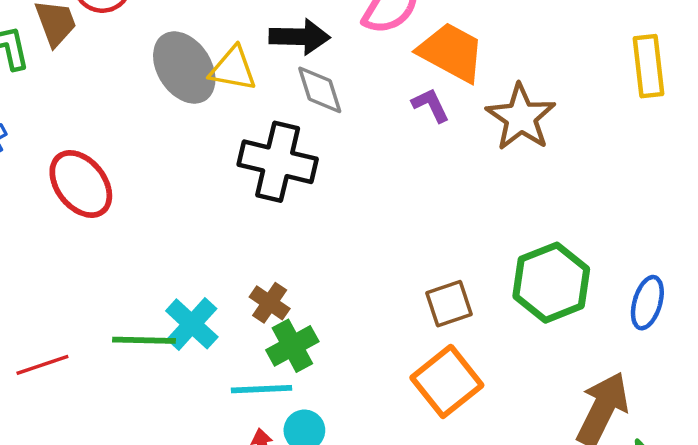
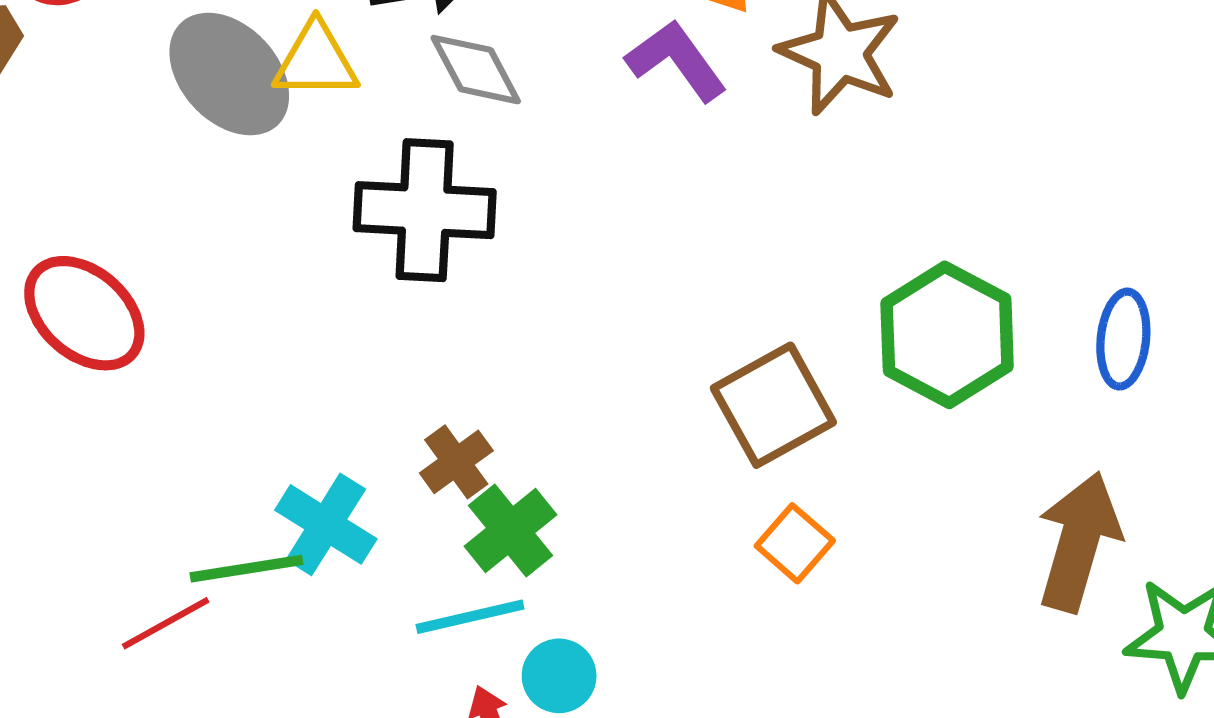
purple L-shape: (431, 105) -> (676, 60), size x1.4
brown cross: (270, 303) -> (456, 462), turned 30
brown square: (449, 304) -> (773, 405), size x1.4
red line: (42, 365) -> (166, 623), moved
orange square: (447, 381) -> (795, 543), size x0.6

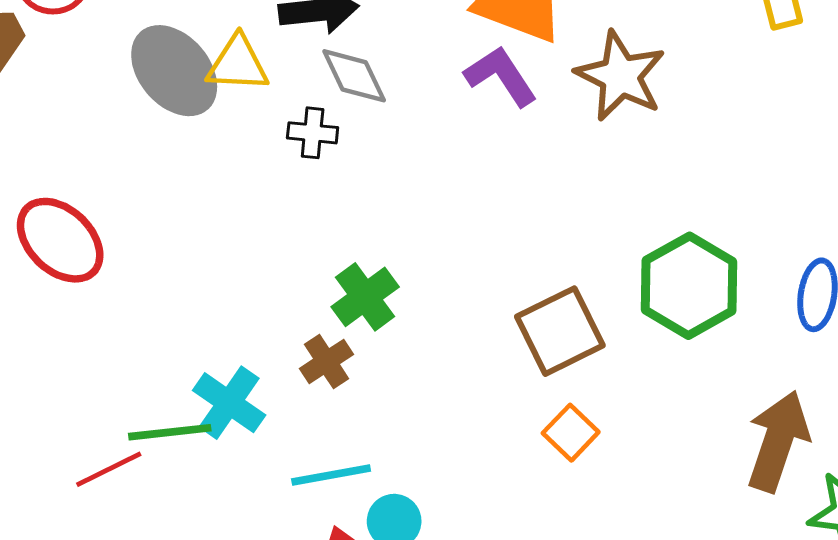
black cross: (425, 210) -> (313, 133), moved, size x0.5
green cross: (510, 530) -> (365, 297), moved

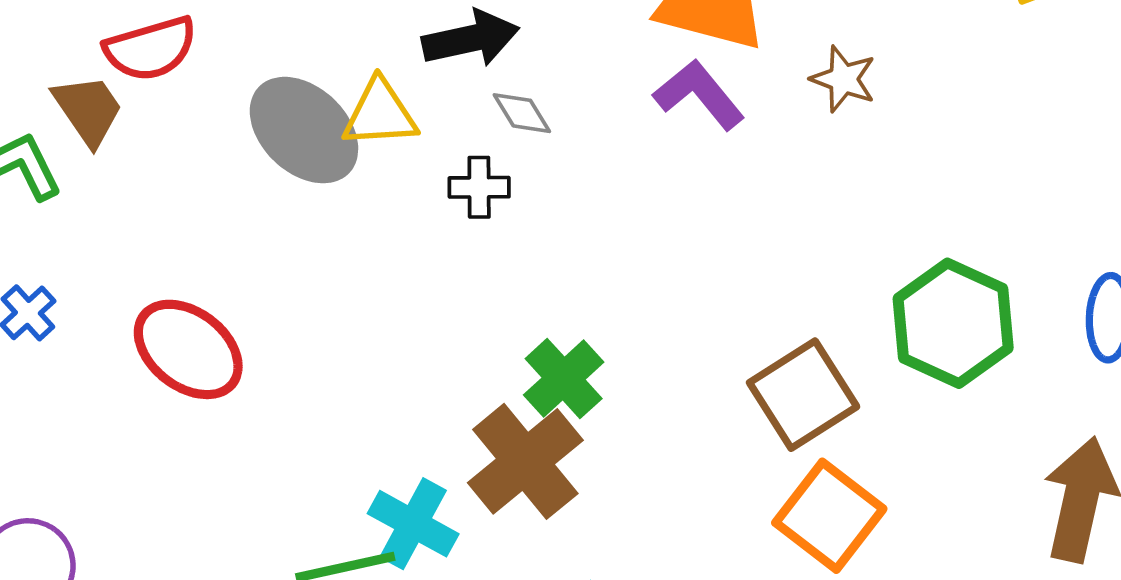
gray diamond: (354, 76) -> (522, 113), size x0.7
brown star: (620, 76) -> (843, 79), size x0.6
brown cross: (326, 361) -> (525, 461), size x1.8
orange square: (571, 433) -> (829, 516), size x1.6

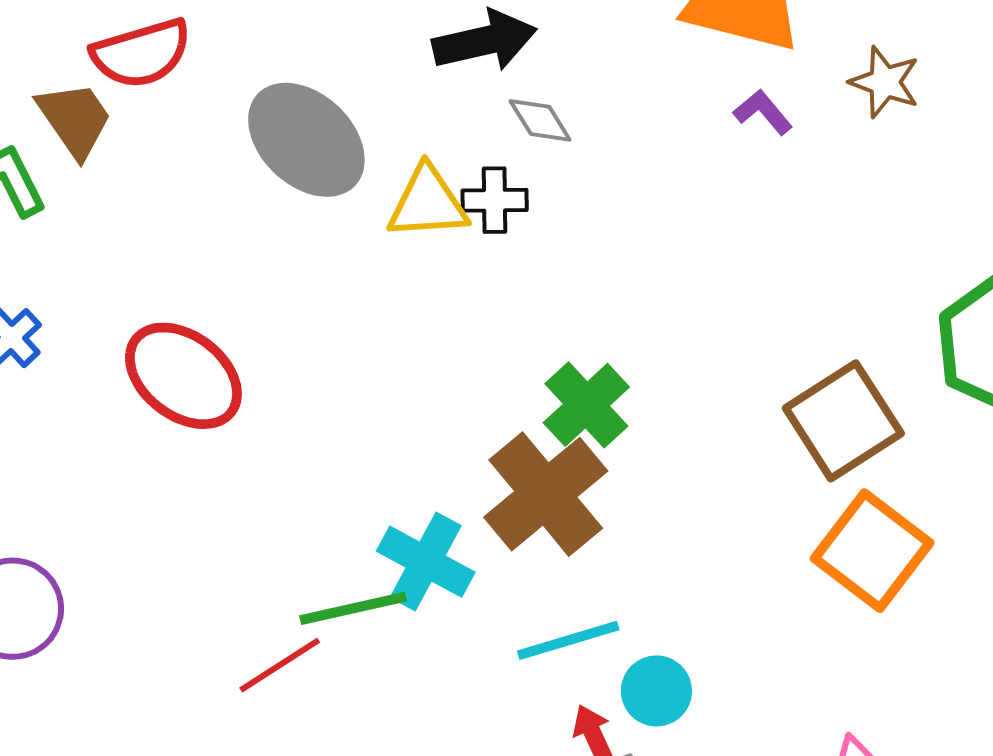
purple L-shape: (699, 95) -> (763, 112), moved, size x0.6
yellow triangle: (380, 114) -> (428, 203), moved

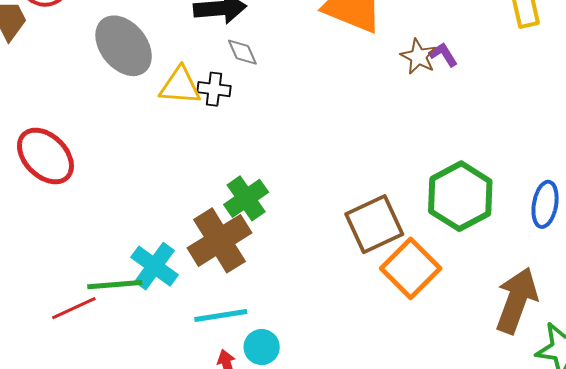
purple L-shape: (763, 112) -> (443, 55), moved
orange square: (872, 551) -> (411, 268), moved

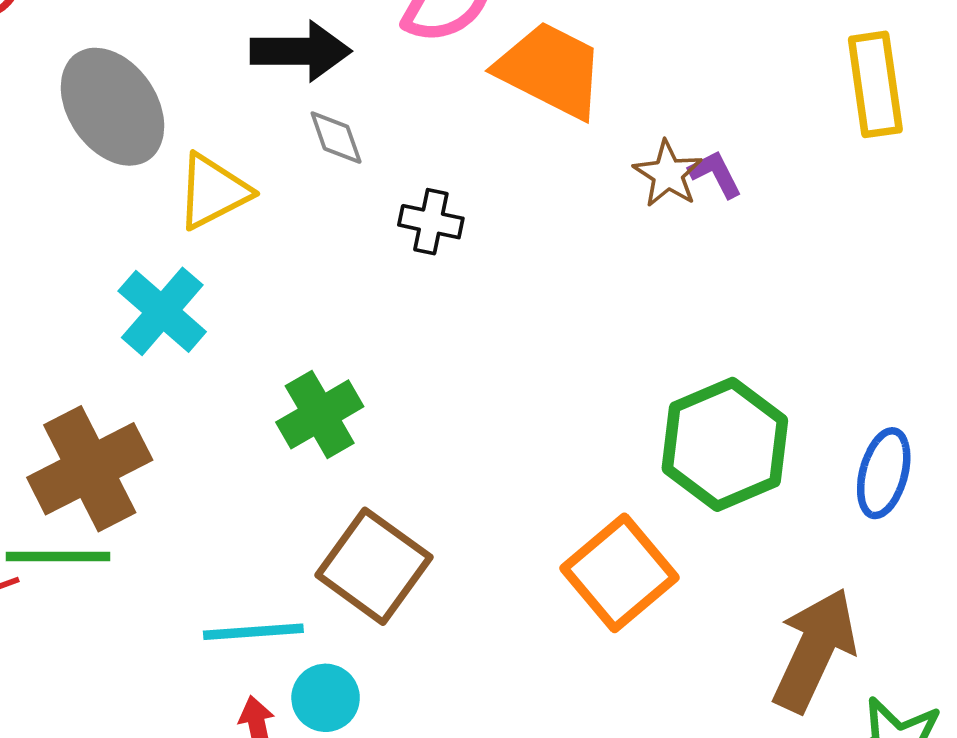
yellow triangle: (180, 86) -> (213, 191), turned -36
black cross: (214, 89) -> (431, 222), moved
brown square: (374, 224) -> (374, 566), moved, turned -34
brown cross: (219, 240) -> (90, 469), moved
cyan cross: (155, 266) -> (162, 311), moved

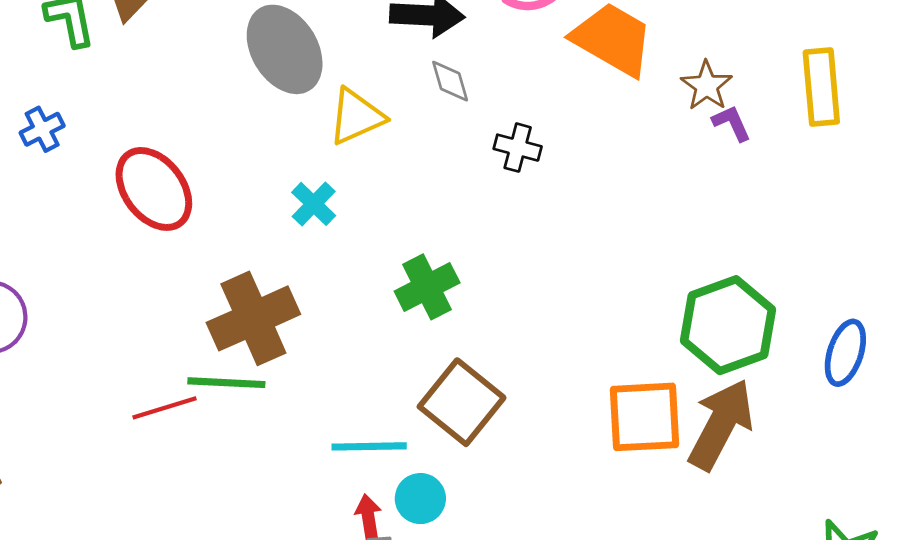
yellow rectangle: (875, 84) -> (821, 87), moved
brown star: (668, 174) -> (707, 86), moved
cyan cross: (162, 311) -> (314, 204), size x0.7
orange square: (620, 573) -> (644, 417), turned 34
brown arrow: (815, 650) -> (721, 424), moved

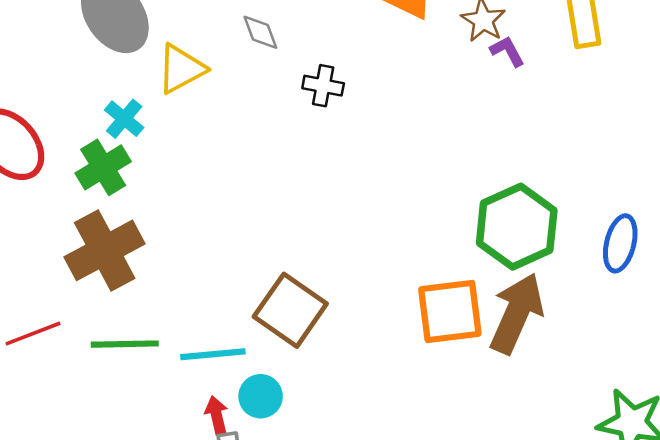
cyan cross: (314, 204) -> (124, 119), moved
green cross: (427, 287) -> (103, 167), moved
green line: (226, 383) -> (125, 344), moved

